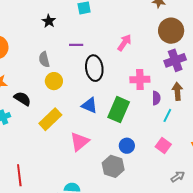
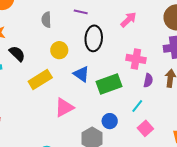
yellow circle: (54, 81) -> (59, 50), moved
green rectangle: (119, 110) -> (109, 84), turned 35
cyan line: (167, 115) -> (137, 106), moved

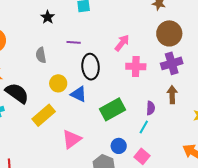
black semicircle: (17, 54) -> (17, 93), size x1.4
pink cross: (136, 59) -> (136, 66), moved
blue triangle: (81, 74) -> (79, 94), moved
purple semicircle: (148, 80) -> (151, 108), moved
pink square: (145, 128) -> (142, 156), moved

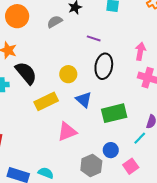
pink arrow: (122, 43) -> (140, 51), turned -42
gray semicircle: (41, 55) -> (55, 22), moved, turned 56
blue triangle: (79, 94) -> (84, 100), moved

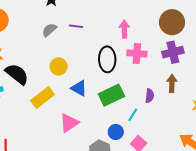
gray semicircle: (55, 22) -> (49, 30), moved
black ellipse: (104, 66) -> (107, 59), moved
cyan line: (140, 138) -> (133, 115), moved

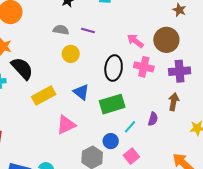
brown circle: (172, 22) -> (166, 40), moved
pink arrow: (124, 29) -> (135, 41), turned -60
gray semicircle: (49, 30) -> (61, 30), turned 42
yellow circle: (59, 66) -> (71, 54), moved
purple semicircle: (150, 96) -> (153, 119), moved

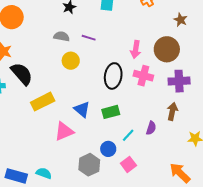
pink arrow: (135, 41) -> (136, 49), turned -120
blue triangle: (81, 92) -> (82, 109), moved
green rectangle: (112, 104) -> (111, 112), size x0.7

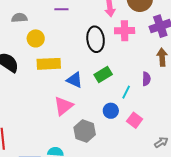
gray semicircle: (62, 36) -> (19, 18), moved
yellow circle: (71, 61) -> (36, 38), moved
yellow rectangle: (43, 102) -> (49, 64), moved, turned 40
gray hexagon: (89, 165) -> (85, 131), moved

